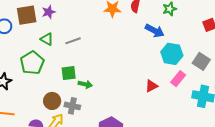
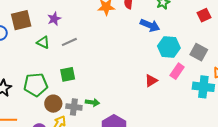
purple star: (49, 12) -> (54, 19), moved
green pentagon: (32, 63) -> (36, 85), moved, turned 30
green arrow: (85, 84) -> (92, 102), moved

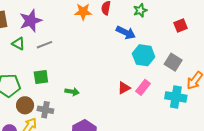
purple star: (54, 19) -> (31, 21), size x1.6
pink rectangle: (177, 71) -> (143, 87), moved
green arrow: (92, 102) -> (72, 92), moved

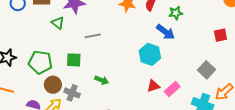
green star: (140, 10) -> (176, 13), moved
gray line: (45, 45) -> (93, 36), moved
cyan hexagon: (144, 55) -> (150, 54), moved

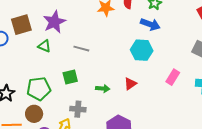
gray line: (93, 36) -> (81, 49), turned 42
brown circle: (53, 85) -> (34, 114), moved
red triangle: (153, 86) -> (130, 84), moved

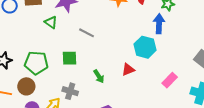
blue arrow: (150, 24) -> (159, 24), turned -120
red triangle: (130, 84) -> (128, 70), moved
green arrow: (103, 89) -> (99, 76), turned 40

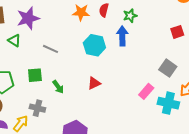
cyan hexagon: (145, 47) -> (94, 45), moved
green arrow: (99, 76) -> (58, 87), moved
pink rectangle: (170, 80) -> (146, 91), moved

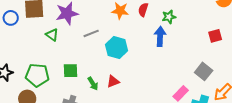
cyan hexagon: (94, 45) -> (117, 48), moved
gray line: (51, 49) -> (91, 33), moved, turned -49
red triangle: (94, 83) -> (113, 81), moved

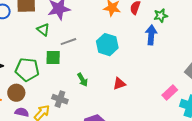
gray line: (91, 33) -> (68, 42), moved
green square: (70, 71) -> (53, 57), moved
red triangle: (113, 81) -> (119, 84), moved

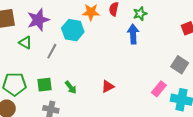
gray line: (68, 42) -> (52, 51), turned -35
cyan hexagon: (107, 45) -> (73, 30), moved
green square: (53, 57) -> (45, 85), moved

